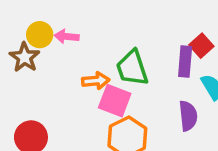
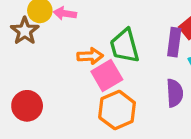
pink square: (115, 101) -> (107, 75), turned 36

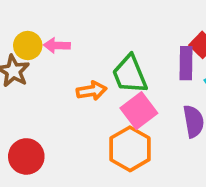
pink square: (107, 75) -> (139, 111), moved

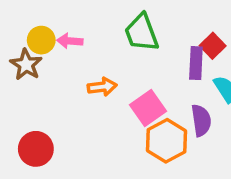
green trapezoid: (130, 74) -> (142, 33), moved
orange hexagon: (130, 149) -> (167, 141), moved

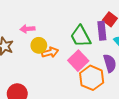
green trapezoid: (142, 33) -> (81, 36), moved
yellow circle: (41, 40) -> (39, 45), moved

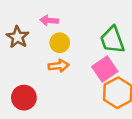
orange arrow: (50, 52) -> (59, 66), moved

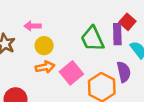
pink square: (105, 69) -> (71, 73), moved

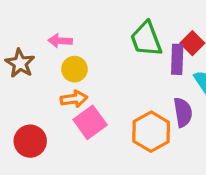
green trapezoid: (93, 39) -> (146, 39), moved
pink square: (71, 73) -> (90, 122), moved

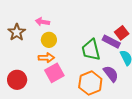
green trapezoid: (146, 39) -> (91, 50), moved
purple rectangle: (177, 59) -> (111, 42), turned -72
purple semicircle: (183, 112) -> (111, 74), turned -36

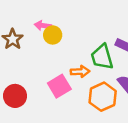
yellow circle: (49, 40) -> (53, 35), moved
orange arrow: (46, 58) -> (80, 72), moved

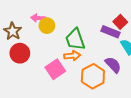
green trapezoid: (102, 57) -> (75, 39), moved
red circle: (15, 96) -> (20, 53), moved

